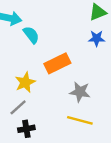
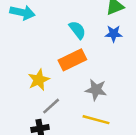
cyan semicircle: (31, 35) -> (77, 30), moved
gray line: (18, 107) -> (51, 106), moved

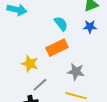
yellow star: (39, 80) -> (30, 64), turned -30

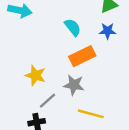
orange rectangle: (57, 48) -> (82, 56), moved
gray star: (76, 72) -> (74, 85), moved

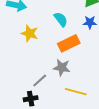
yellow star: (35, 75) -> (30, 33), moved

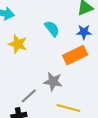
orange rectangle: (69, 43) -> (75, 55), moved

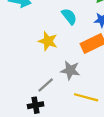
yellow star: (18, 44) -> (48, 41), moved

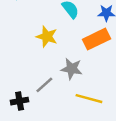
black cross: (36, 105) -> (20, 101), moved

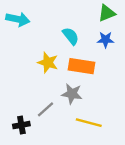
orange rectangle: (96, 39) -> (82, 66), moved, turned 35

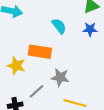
yellow star: (48, 63) -> (16, 66), moved
orange rectangle: (82, 66) -> (40, 52), moved

